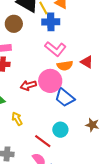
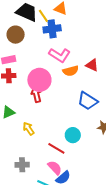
pink circle: (50, 81) -> (39, 80), moved
red arrow: (28, 85) -> (36, 94), turned 98
blue trapezoid: (65, 98) -> (88, 101), moved

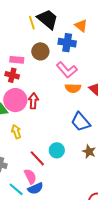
yellow line: (43, 16) -> (32, 23), moved
brown circle: (16, 35) -> (40, 51), moved
pink circle: (39, 80) -> (15, 100), moved

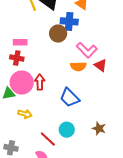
brown circle: (40, 51) -> (58, 34), moved
pink L-shape: (67, 70) -> (87, 50), moved
blue trapezoid: (81, 122) -> (70, 98), moved
yellow arrow: (16, 132) -> (25, 114), turned 128

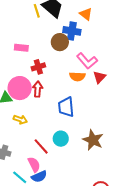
red cross: (17, 58) -> (38, 67), moved, turned -32
red triangle: (100, 65) -> (100, 77), turned 32
blue trapezoid: (70, 98) -> (66, 107), turned 35
brown star: (99, 128) -> (93, 140), size x1.5

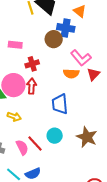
pink semicircle: (34, 164) -> (22, 147), moved

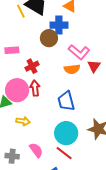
cyan circle: (55, 136) -> (66, 133), size x1.5
red line: (35, 143) -> (64, 153), moved

